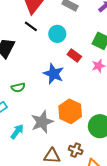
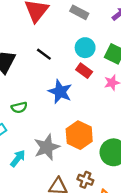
black line: (31, 26) -> (44, 54), moved
cyan circle: (57, 34) -> (85, 48), moved

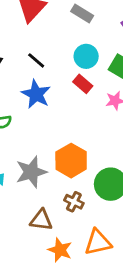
blue star: (60, 92) -> (36, 94), moved
brown cross: (85, 180) -> (74, 202), moved

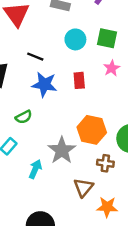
red rectangle: (83, 84) -> (79, 80), moved, turned 63
brown triangle: (41, 220) -> (83, 187), turned -40

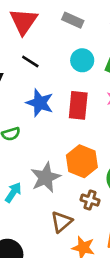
black line: (35, 57) -> (30, 61), moved
red rectangle: (79, 80) -> (78, 105), size x1.5

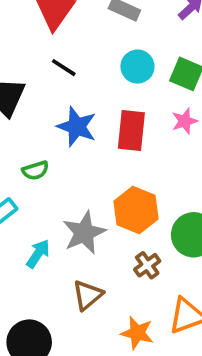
brown cross: (90, 200) -> (147, 265), turned 36
brown triangle: (61, 222) -> (88, 295), moved

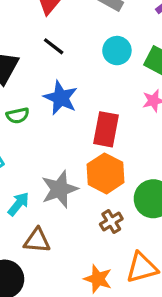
red rectangle: (131, 131) -> (106, 129), moved
green semicircle: (35, 170) -> (18, 116), moved
brown triangle: (88, 295) -> (37, 240), moved, turned 40

